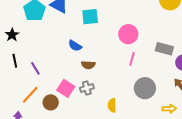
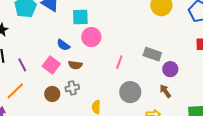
pink circle: (128, 34) -> (91, 37), moved
pink square: (66, 88) -> (51, 65), moved
brown circle: (51, 102) -> (52, 94), moved

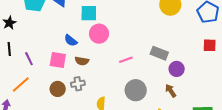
pink line: (119, 62) -> (126, 60), turned 48
pink square: (51, 65) -> (58, 60), turned -30

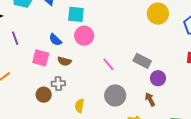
purple line: (29, 59) -> (15, 38), moved
pink line: (126, 60) -> (108, 64), turned 64
brown circle: (58, 89) -> (44, 95), moved

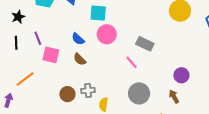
pink square: (41, 58) -> (51, 55), moved
brown semicircle: (64, 61) -> (80, 59), moved, turned 32
gray rectangle: (142, 61) -> (145, 44), moved
gray cross: (58, 84) -> (88, 90), moved

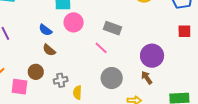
pink square: (51, 55) -> (20, 87), moved
purple circle: (181, 75) -> (152, 56), size x1.5
brown circle: (67, 94) -> (36, 72), moved

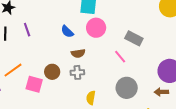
brown semicircle: (49, 50) -> (78, 53), moved, turned -56
brown arrow: (147, 78) -> (161, 92), turned -64
gray cross: (61, 80) -> (77, 72), moved

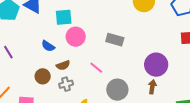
pink line: (120, 57) -> (96, 68), moved
brown circle: (52, 72) -> (43, 76), moved
brown arrow: (161, 92) -> (152, 87), turned 112

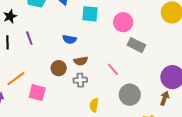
pink circle: (76, 37) -> (123, 22), moved
blue semicircle: (48, 46) -> (69, 39), turned -32

